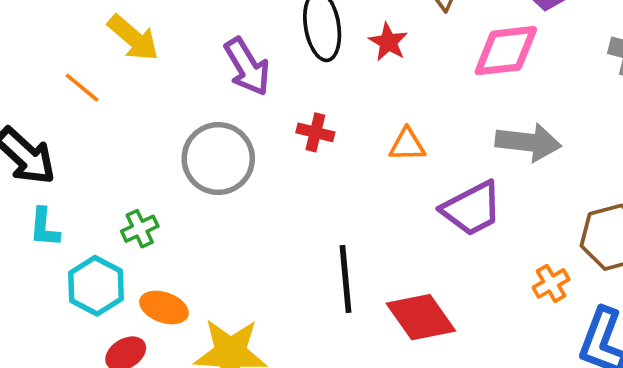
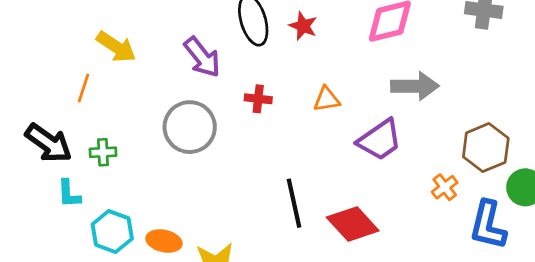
orange line: (82, 88) -> (83, 88), turned 76
green cross: (140, 229) -> (103, 152), moved, turned 30

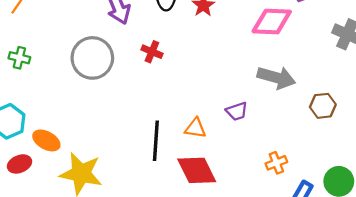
orange triangle: (327, 99) -> (195, 128), moved
purple trapezoid: (380, 140) -> (237, 111), size x0.6
brown hexagon: (486, 148) -> (323, 106), moved, size x0.7

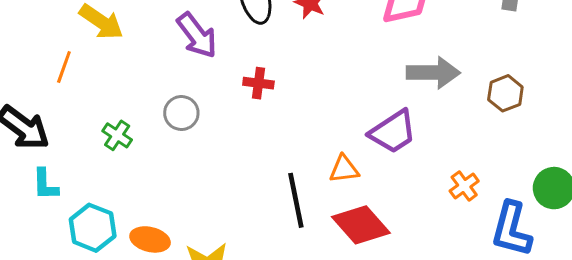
green cross: (19, 58) -> (117, 135), moved, turned 35
gray circle: (92, 58) -> (181, 113), size x0.6
purple trapezoid: (237, 111) -> (393, 132), size x1.6

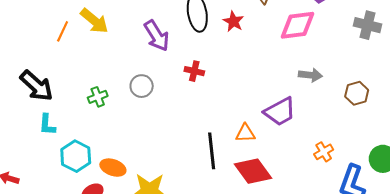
orange line: (64, 67) -> (63, 31), moved
gray arrow: (433, 73) -> (310, 75), size x0.7
green cross: (117, 135) -> (98, 97), turned 30

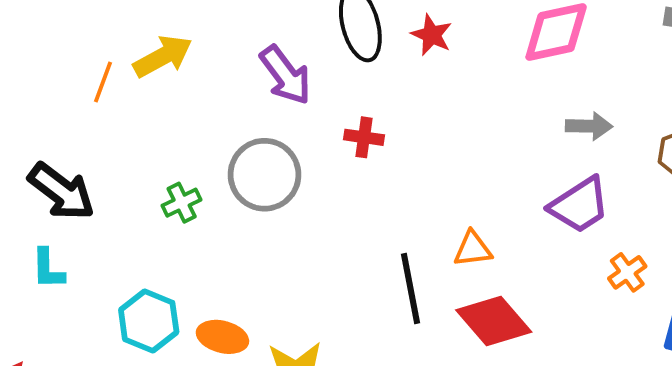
yellow arrow: (94, 21) -> (163, 56), turned -64
gray circle: (142, 86) -> (264, 175), size x1.6
purple trapezoid: (280, 112) -> (579, 205), moved
cyan L-shape: (47, 125) -> (48, 269), moved

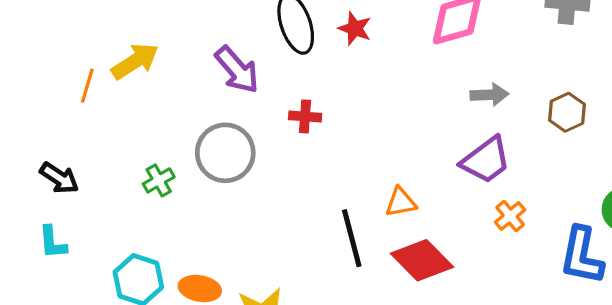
black arrow: (62, 191) -> (59, 178), size x0.7
orange cross: (627, 272) -> (510, 216), moved

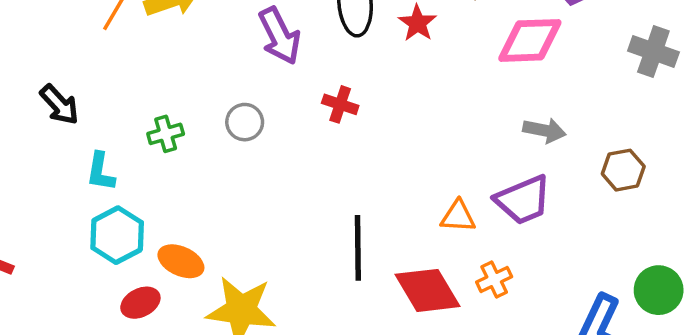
gray circle: (225, 153) -> (245, 122), size x0.6
orange triangle: (401, 202) -> (458, 216), moved
orange cross: (510, 216) -> (494, 279), moved
cyan L-shape: (53, 242) -> (101, 172), moved

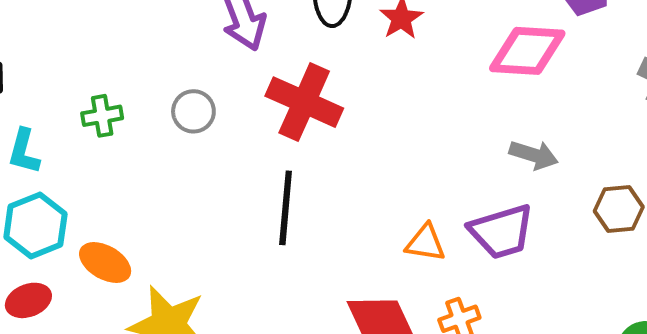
red cross: (340, 104) -> (304, 102), size x1.8
black line: (358, 248) -> (286, 208), moved
red ellipse: (140, 303) -> (28, 300), moved

